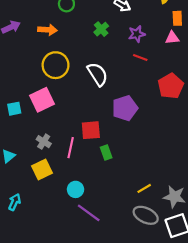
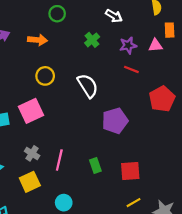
pink triangle: (172, 38) -> (155, 45), moved
yellow circle: (56, 65) -> (45, 76), size x0.7
red square: (91, 130) -> (130, 171), moved

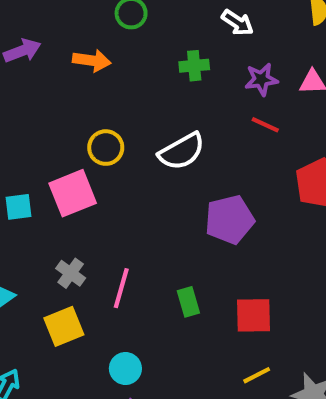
green cross: (92, 40) -> (194, 66), turned 32
yellow circle: (45, 76) -> (106, 148), moved
white semicircle: (88, 86) -> (182, 151), turned 90

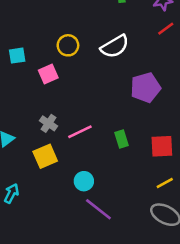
red line: (265, 125) -> (166, 29), turned -60
pink square: (73, 193) -> (48, 74), size x0.7
cyan square: (18, 207) -> (17, 56), moved
pink line: (121, 288) -> (80, 132), turned 50

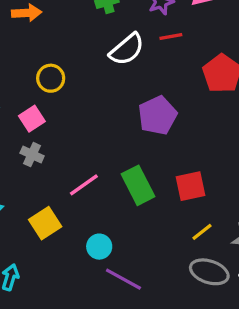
red line: (166, 29) -> (171, 37), turned 36
white semicircle: (115, 46) -> (127, 49), moved
gray cross: (48, 123) -> (32, 155), moved
green rectangle: (122, 139) -> (138, 185), size x1.6

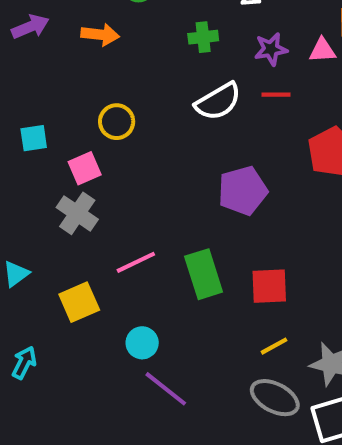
gray cross: (32, 155) -> (77, 213), size x1.4

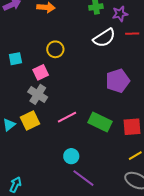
purple star: (271, 49) -> (120, 14), moved
green rectangle: (204, 274) -> (100, 122), turned -45
yellow square: (79, 302) -> (30, 121), moved
cyan arrow: (24, 363) -> (16, 185), moved

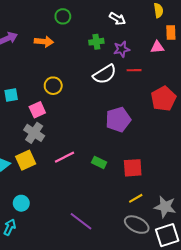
green rectangle: (100, 122) -> (99, 162), size x0.6
cyan circle: (71, 156) -> (21, 203), moved

